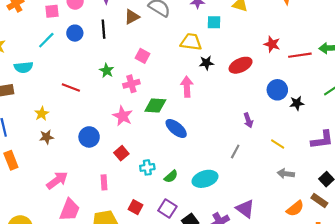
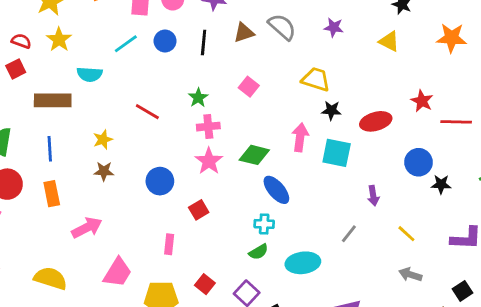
cyan square: (214, 22) -> (337, 153), moved, size x1.5
pink cross: (131, 84) -> (208, 127), moved
cyan cross: (147, 167) -> (264, 224), moved
pink arrow: (57, 180) -> (87, 228), moved

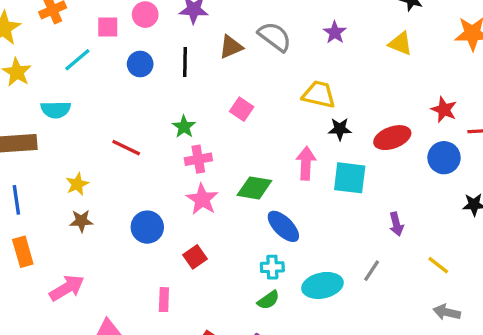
purple star: (334, 27) -> (335, 32), turned 30
cyan line: (126, 44) -> (77, 60), moved
blue circle: (418, 162) -> (444, 158), moved
cyan ellipse: (303, 263) -> (322, 285), moved

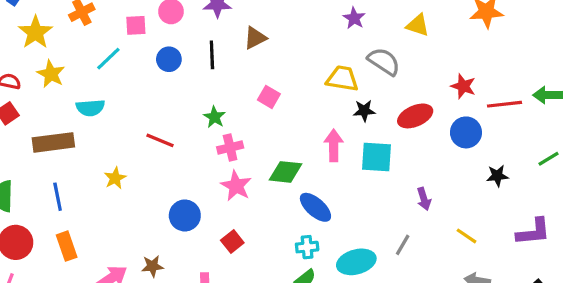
gray semicircle: (275, 37) -> (384, 61), moved
brown star: (81, 221) -> (152, 266), moved

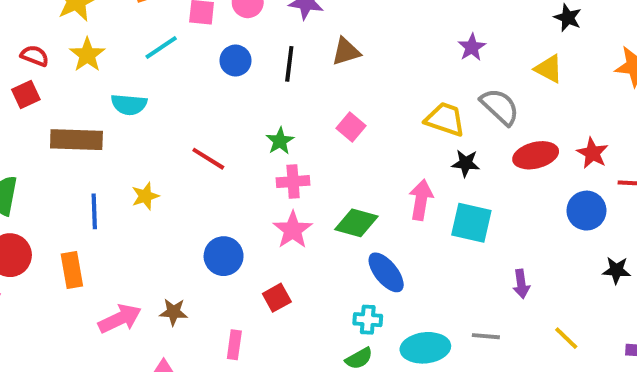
red ellipse: (415, 116) -> (536, 155), moved
blue line: (58, 197) -> (94, 211), moved
gray line: (403, 245) -> (486, 336), turned 55

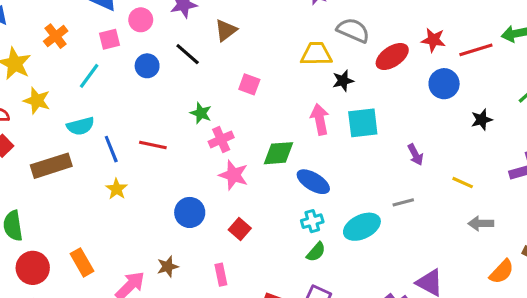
black line: (289, 64) -> (188, 54), turned -36
blue line: (94, 211) -> (111, 149), moved

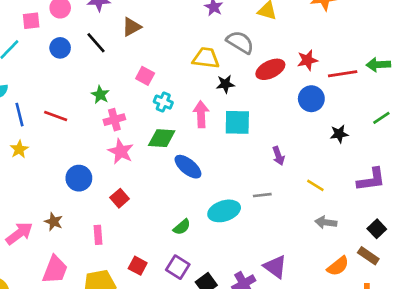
red star: (433, 40) -> (307, 60), turned -30
cyan cross: (312, 221) -> (163, 102), moved, turned 30
brown star: (168, 267) -> (54, 222), turned 30

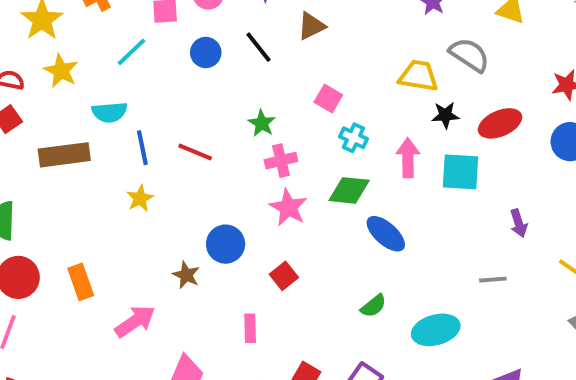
red ellipse: (270, 69) -> (500, 123), moved
cyan ellipse: (224, 211) -> (436, 330), moved
brown star: (54, 222) -> (186, 275), moved
green semicircle: (182, 227) -> (373, 306), moved

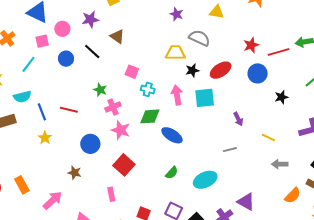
brown triangle: (311, 26) -> (117, 36), turned -49
blue circle: (226, 244) -> (90, 144), moved
red square: (284, 276) -> (124, 165), size x1.5

